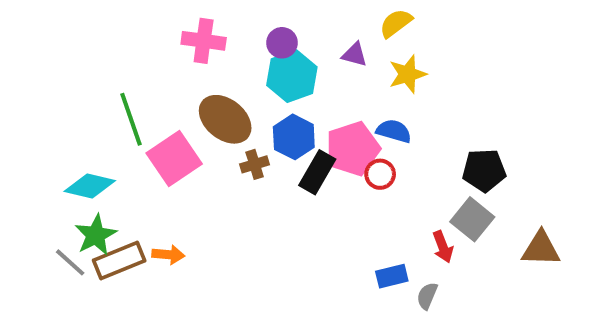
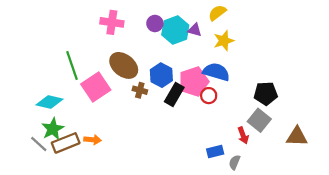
cyan hexagon: (292, 76) -> (175, 30), moved
blue semicircle: (394, 131) -> (216, 72), size x1.4
brown cross: (255, 164) -> (140, 90), turned 32

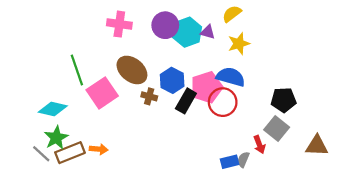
purple circle: (155, 23) -> (165, 25), size x1.5
red circle: (209, 96) -> (223, 102), size x1.6
gray semicircle: (235, 162) -> (243, 159), moved

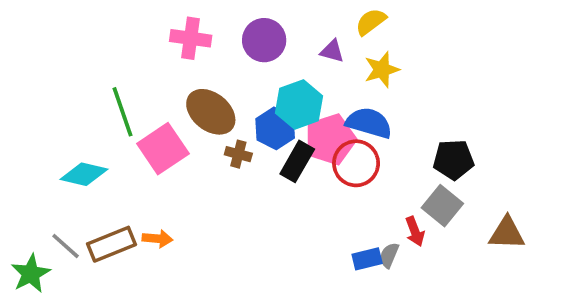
cyan hexagon: (187, 32) -> (299, 104), moved
green star: (56, 138) -> (31, 274), moved

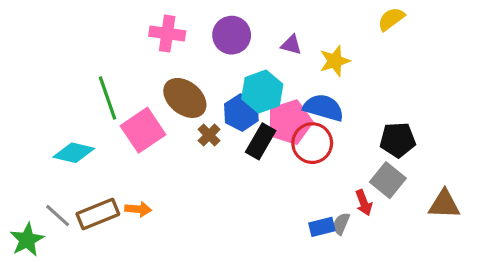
yellow semicircle: (371, 22) -> (391, 19), moved
brown cross: (238, 154) -> (209, 135), turned 30

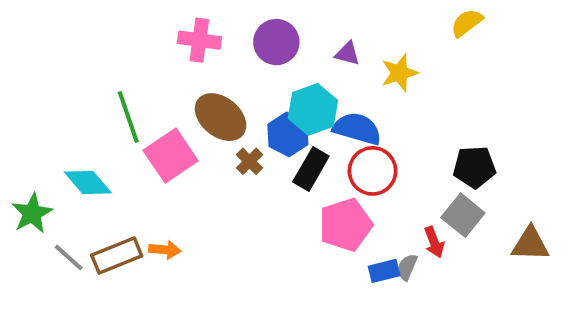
blue semicircle: (323, 108) -> (357, 129), moved
pink pentagon: (290, 122) -> (346, 225), moved
cyan diamond: (74, 153) -> (88, 182), turned 36
green star: (27, 240) -> (32, 213), moved

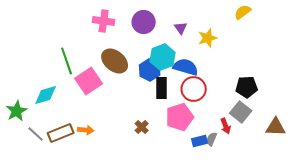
purple triangle: (348, 54) -> (181, 28), turned 40
brown cross: (249, 161) -> (142, 127), moved
black rectangle: (311, 169) -> (162, 88), turned -30
cyan diamond: (88, 182) -> (46, 95), turned -65

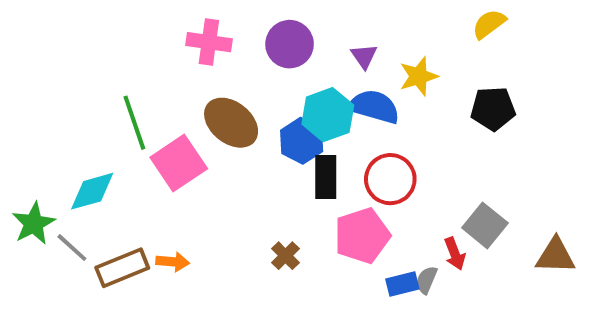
blue semicircle: (186, 67) -> (374, 107), moved
black pentagon: (247, 87) -> (493, 109), moved
gray line: (36, 134) -> (72, 248), moved

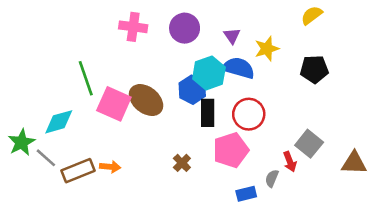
brown ellipse: (231, 123) -> (146, 100), moved
pink square: (179, 163) -> (114, 104), turned -32
blue rectangle: (402, 284) -> (246, 194), moved

